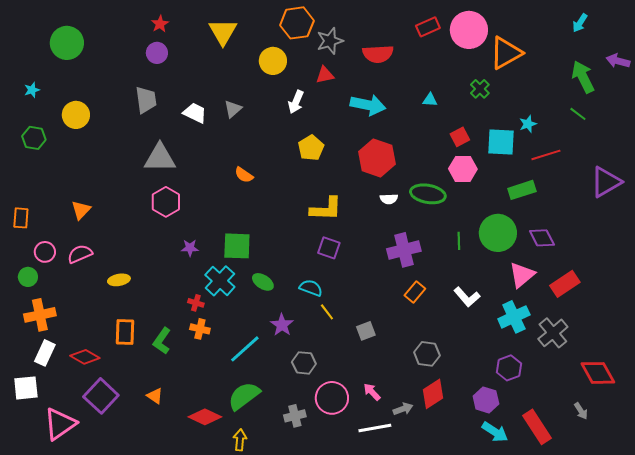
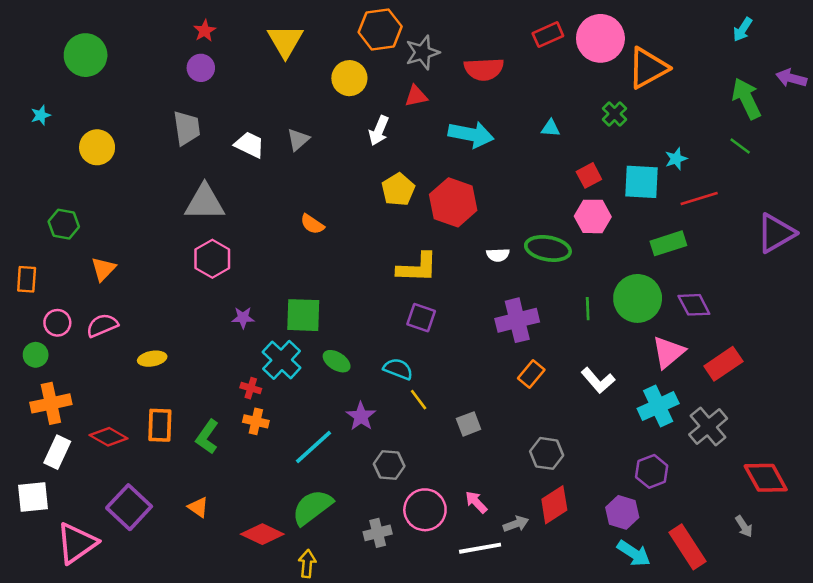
green hexagon: (34, 138) -> (64, 224), moved
red hexagon: (377, 158) -> (453, 202), moved
red diamond: (85, 357) -> (109, 437), moved

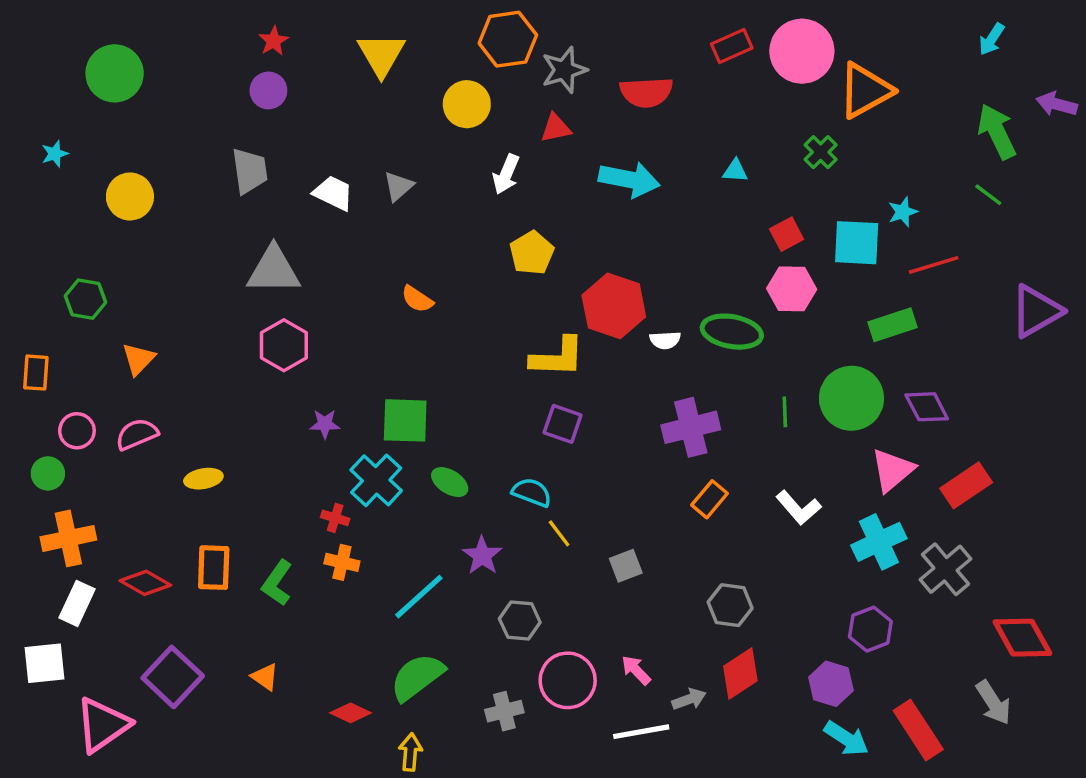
red hexagon: (453, 202) -> (614, 306), moved
gray arrow: (744, 526) -> (993, 703), size x1.5
red diamond: (262, 534) -> (351, 713), size x0.7

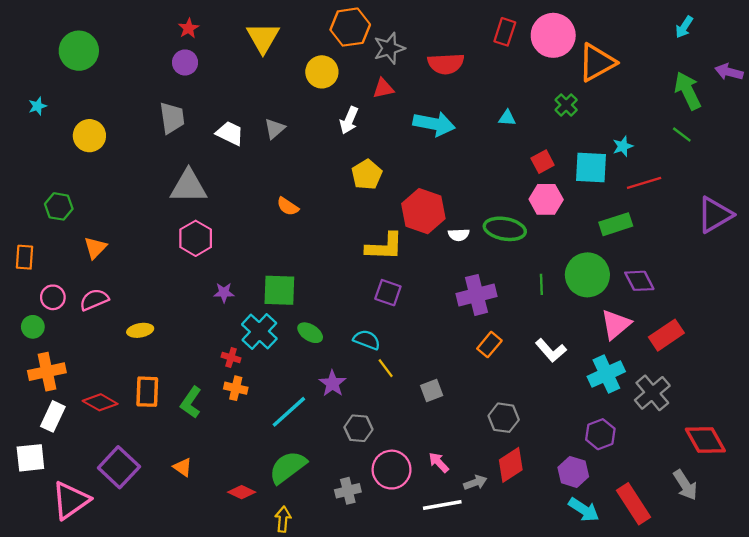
red rectangle: (732, 46) -> (505, 32), turned -48

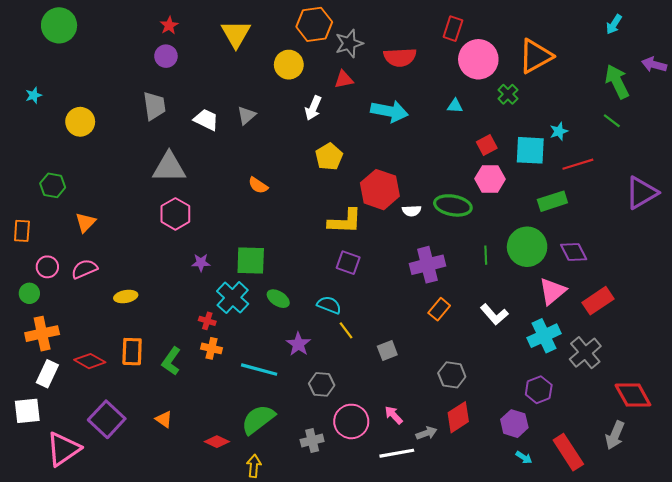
pink circle: (553, 35) -> (478, 59), moved
green circle: (79, 51) -> (59, 25), moved
cyan line: (289, 412) -> (259, 370), turned 57
gray arrow: (685, 485) -> (615, 435), turned 56
cyan arrow: (584, 510) -> (524, 457), size x0.6

